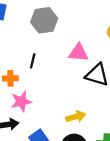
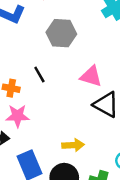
black line: (33, 61) -> (39, 74), turned -56

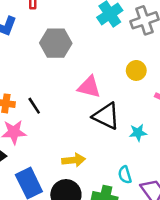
black line: (39, 74) -> (34, 106), moved

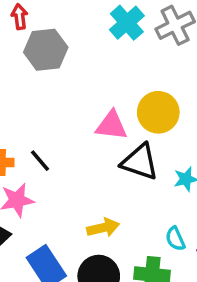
gray hexagon: (56, 43) -> (46, 50), moved
yellow circle: (136, 70) -> (158, 112), moved, size x1.5

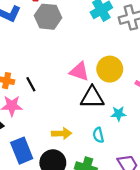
black triangle: (140, 162) -> (92, 97), turned -30
cyan semicircle: (175, 239) -> (98, 135), moved

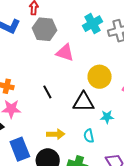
pink triangle: (79, 71) -> (65, 53), moved
black line: (31, 84) -> (47, 92), moved

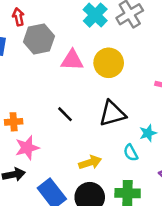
yellow circle: (100, 77) -> (109, 63), moved
cyan star: (107, 117) -> (148, 133), moved

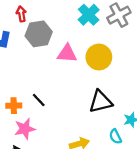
black line: (65, 114) -> (39, 100), moved

